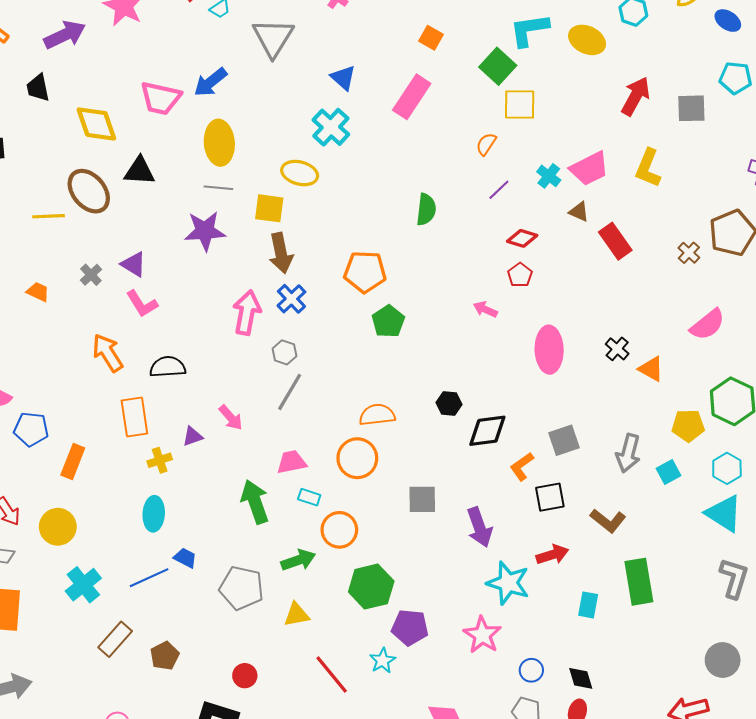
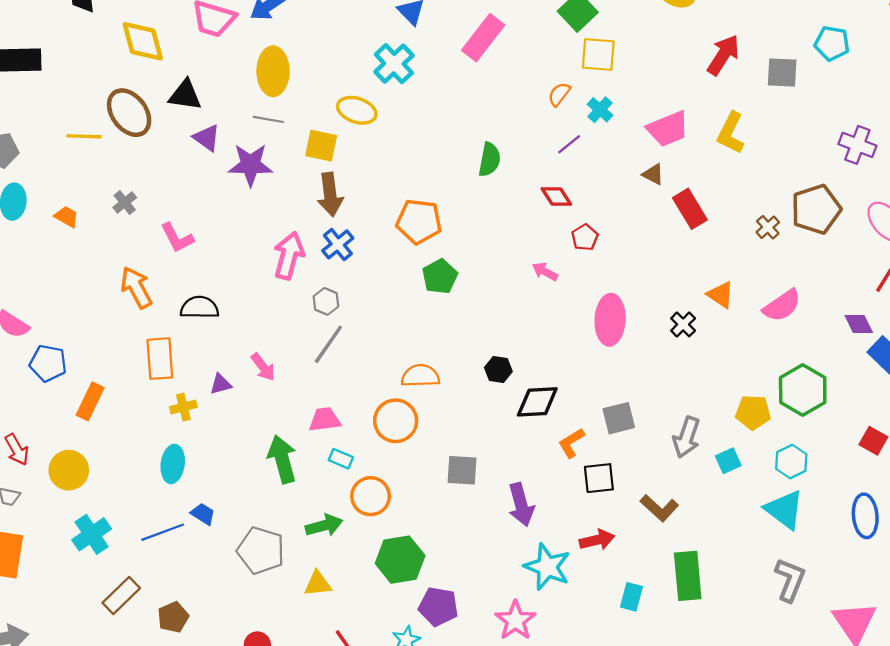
cyan cross: (549, 176) -> (600, 110), moved
red diamond: (522, 238) -> (556, 197), moved, turned 36
purple triangle: (134, 264) -> (207, 138), moved
orange triangle: (651, 369) -> (721, 295), moved

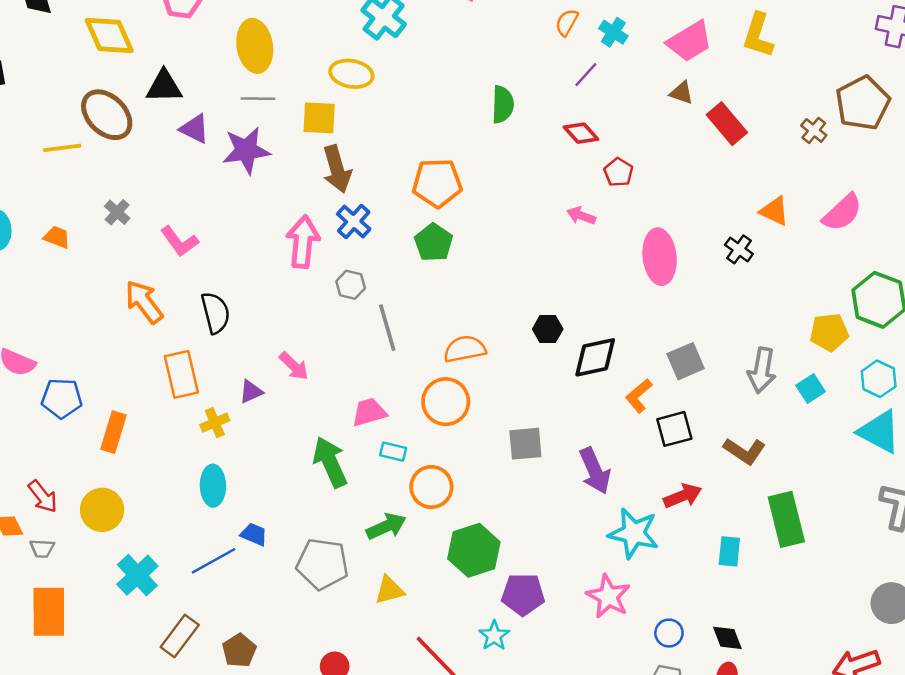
green pentagon: (440, 277) -> (434, 243), moved
black semicircle: (200, 308) -> (215, 313), turned 84
gray line: (328, 344) -> (387, 328), moved, turned -42

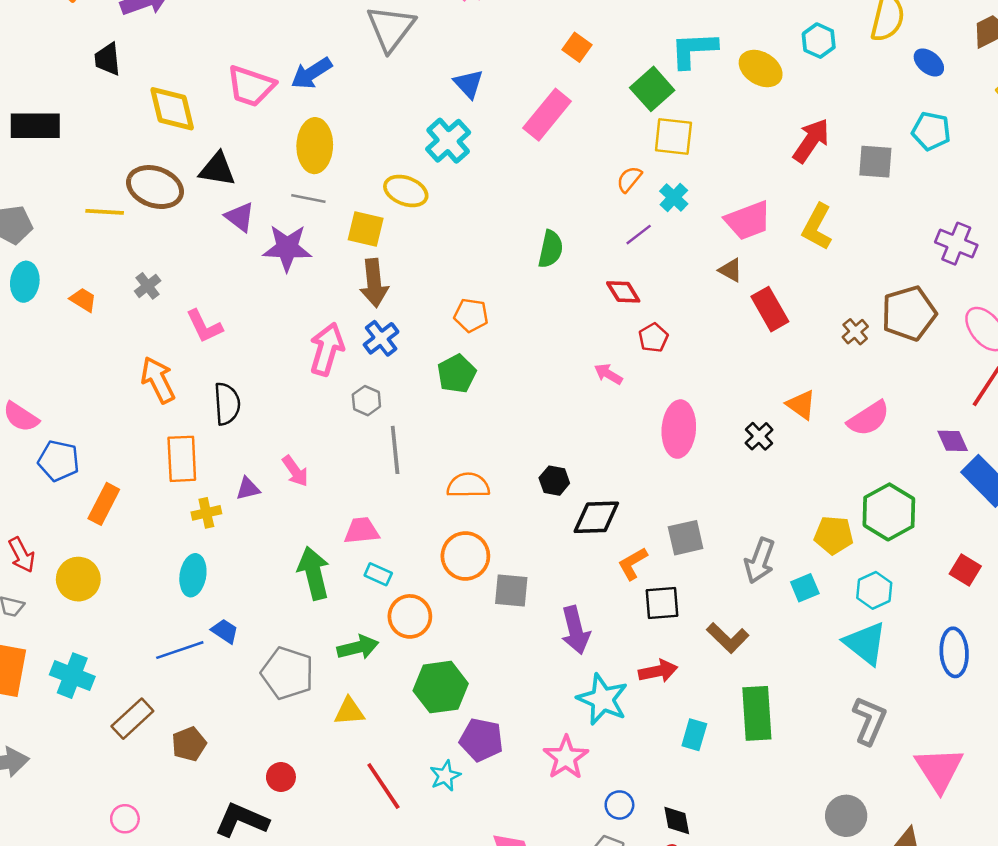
brown ellipse: (107, 115) -> (155, 187), turned -36
orange pentagon: (437, 183) -> (471, 315), size x0.7
orange circle: (446, 402) -> (465, 556), moved
cyan cross: (137, 575) -> (72, 676), moved, turned -36

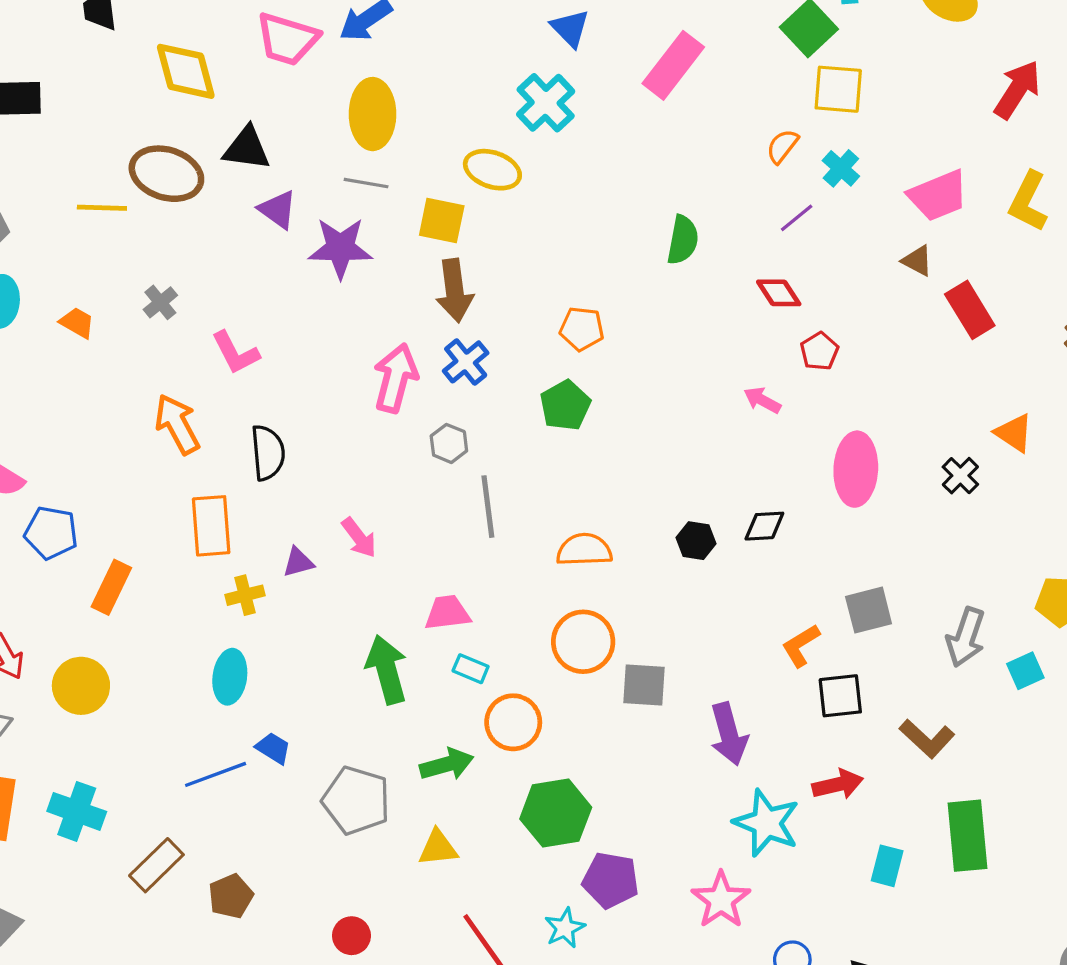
black diamond: (596, 517) -> (764, 526), moved, size x0.7

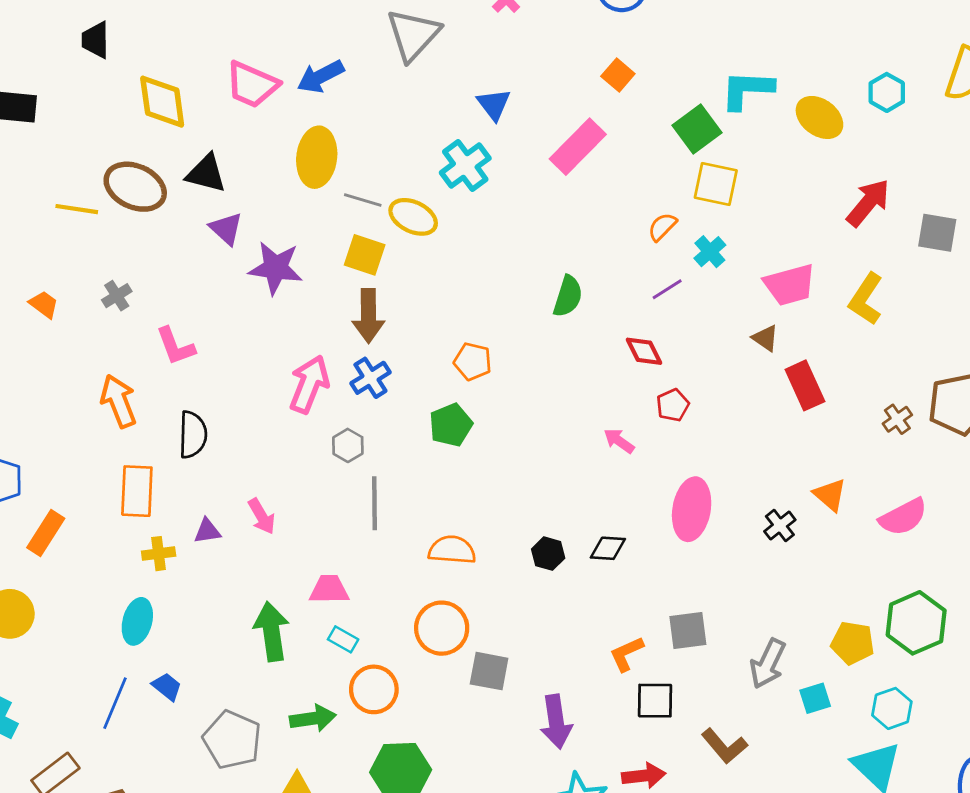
gray line: (366, 183) -> (363, 200), moved
blue line: (216, 774) -> (115, 703), turned -54

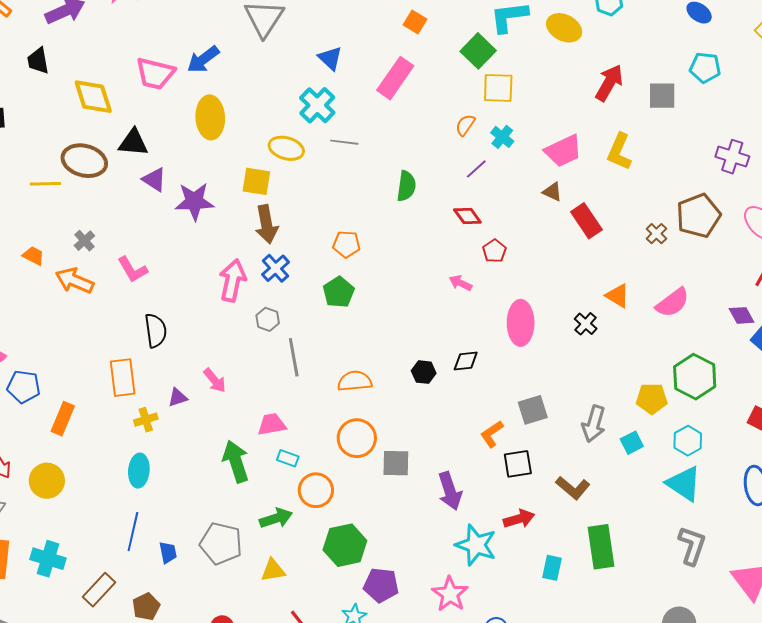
gray line: (363, 200) -> (344, 142), moved
orange arrow: (119, 401) -> (75, 281), moved, turned -36
blue trapezoid: (167, 687) -> (168, 552), moved, turned 50

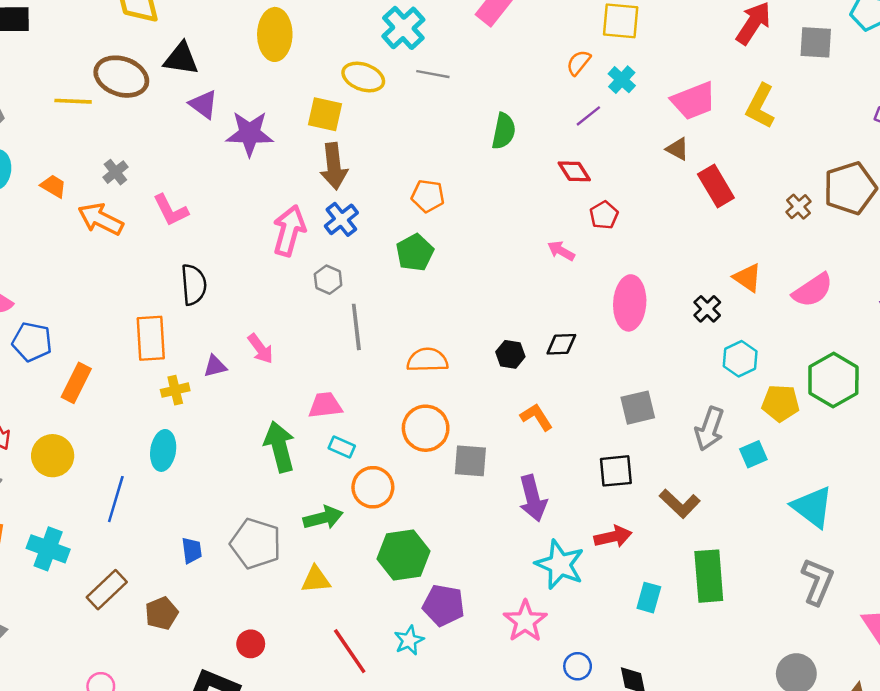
orange L-shape: (492, 434) -> (536, 417), moved, turned 88
cyan hexagon: (688, 441) -> (740, 359), moved
blue line: (133, 532) -> (116, 499), moved

